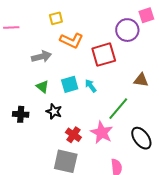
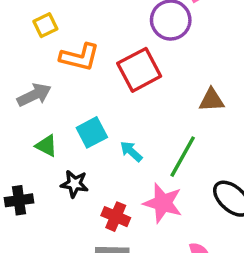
cyan arrow: (91, 86) -> (131, 151), moved

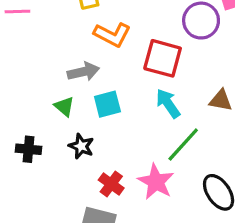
red square: (139, 70) -> (163, 58), turned 30
gray arrow: (34, 95) -> (83, 72), moved
cyan arrow: (131, 151) -> (168, 103), moved, size x1.4

